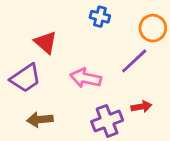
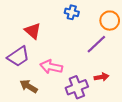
pink arrow: (86, 78) -> (51, 67), moved
brown arrow: (40, 120) -> (29, 86), turned 36

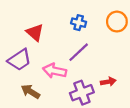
blue cross: (72, 12) -> (79, 23), moved
purple line: (96, 44) -> (79, 52), moved

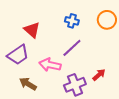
red arrow: (108, 82) -> (99, 75), turned -32

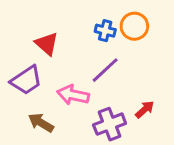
orange circle: (107, 20) -> (134, 26), moved

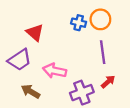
purple line: (105, 70) -> (103, 52), moved, turned -55

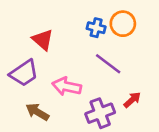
purple line: (103, 52) -> (108, 64), moved, turned -45

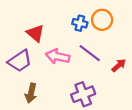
pink arrow: (67, 86) -> (58, 56), moved
red arrow: (132, 100) -> (119, 65), moved
brown arrow: (37, 112) -> (31, 93), turned -108

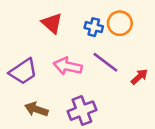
red triangle: (35, 33) -> (52, 23), moved
brown arrow: (31, 93) -> (36, 109), turned 96
purple cross: (83, 94) -> (82, 111), moved

